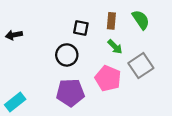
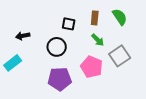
black arrow: (14, 35) -> (23, 36), moved
cyan rectangle: (15, 102) -> (13, 63), moved

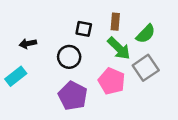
green semicircle: (120, 17) -> (146, 34), moved, turned 78
green arrow: (98, 40) -> (119, 48), size x1.5
purple pentagon: (60, 79) -> (73, 96), turned 30

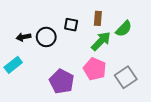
green arrow: (119, 48) -> (101, 41), turned -90
black circle: (69, 57) -> (46, 37), moved
gray square: (146, 68) -> (126, 77), moved

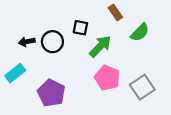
brown rectangle: (98, 18) -> (115, 13), moved, turned -40
green arrow: (101, 41) -> (100, 46), moved
purple pentagon: (62, 81) -> (51, 93), moved

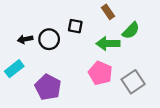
green arrow: (100, 46) -> (108, 44), moved, turned -135

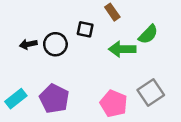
brown rectangle: (108, 12) -> (112, 12), moved
cyan rectangle: (14, 69) -> (16, 99), moved
pink pentagon: (100, 73) -> (114, 104), moved

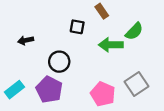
black circle: (55, 44) -> (59, 62), moved

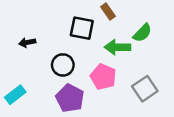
black square: (77, 27) -> (82, 28), size x1.5
purple pentagon: (49, 90) -> (70, 98), moved
pink pentagon: (103, 94) -> (103, 77), moved

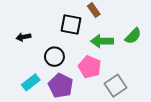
green semicircle: (142, 33) -> (133, 36), moved
gray square: (145, 89) -> (115, 86), moved
cyan rectangle: (15, 95) -> (31, 82), moved

